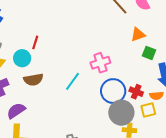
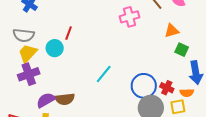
pink cross: (100, 63) -> (130, 17), moved
brown semicircle: (33, 80) -> (65, 99), moved

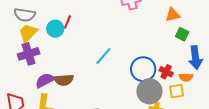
red line: (69, 33) -> (67, 22), moved

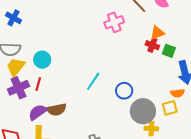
red line: (67, 22) -> (38, 84), moved
blue circle: (143, 69) -> (124, 91), moved, size x0.7
red cross: (166, 72) -> (152, 45), moved

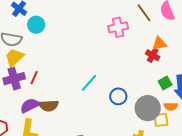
green square: (169, 51) -> (165, 83), moved, turned 32
cyan circle: (42, 60) -> (36, 25), moved
gray circle: (143, 111) -> (148, 108), moved

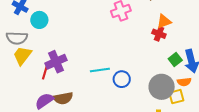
purple cross: (14, 79) -> (56, 62), moved
cyan line: (89, 83) -> (100, 70), turned 48
blue circle: (118, 96) -> (122, 79), moved

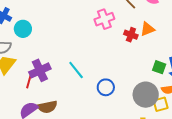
red cross: (159, 34) -> (131, 35), moved
green square: (175, 60) -> (159, 67), turned -32
cyan line: (100, 70) -> (76, 70), moved, turned 60

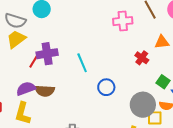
red cross: (131, 35) -> (142, 58), moved

